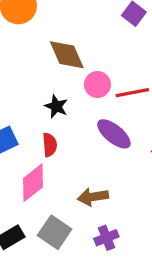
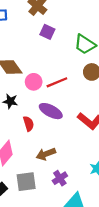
red semicircle: (50, 145) -> (29, 124), moved
gray square: (55, 232) -> (26, 182), turned -30

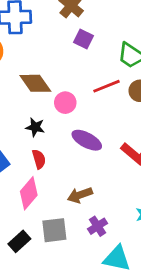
red line: (57, 82) -> (106, 86), moved
red semicircle: (29, 124) -> (39, 159), moved

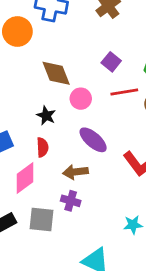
purple square: (83, 39) -> (111, 62), moved
brown arrow: (80, 195) -> (75, 172), moved
purple cross: (98, 226) -> (71, 201), moved, turned 36

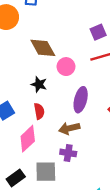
purple square: (111, 62) -> (98, 32), moved, turned 35
purple ellipse: (93, 140) -> (81, 100), turned 70

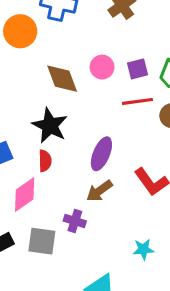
pink circle: (66, 67) -> (102, 67), moved
black star: (39, 84) -> (50, 126), size x1.6
brown arrow: (69, 128) -> (99, 191), moved, turned -30

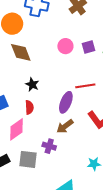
brown diamond: (62, 79) -> (21, 52), moved
red line: (137, 101) -> (85, 86), moved
black star: (50, 126) -> (32, 85), size x0.6

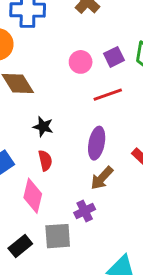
red line: (85, 86) -> (108, 95), moved
pink diamond: (16, 129) -> (33, 196), turned -30
purple cross: (49, 146) -> (85, 211), turned -32

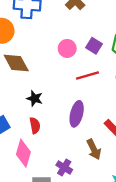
purple square: (114, 57) -> (94, 46), turned -35
brown arrow: (102, 178) -> (94, 149), moved, turned -72
purple cross: (85, 211) -> (64, 167), turned -35

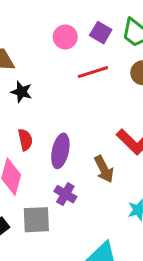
black star: (35, 98) -> (21, 92), moved
purple ellipse: (77, 114) -> (60, 151), moved

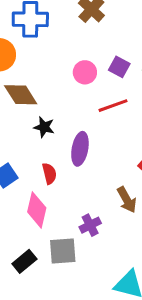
purple ellipse: (60, 151) -> (80, 149), moved
purple cross: (65, 194) -> (90, 225), turned 35

